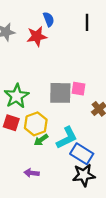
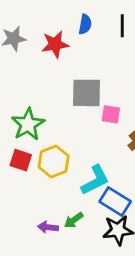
blue semicircle: (49, 19) -> (85, 24), moved, turned 32
gray square: (60, 93) -> (87, 93), moved
green arrow: (41, 140) -> (74, 220), moved

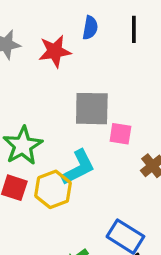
cyan L-shape: (95, 180) -> (78, 167), moved

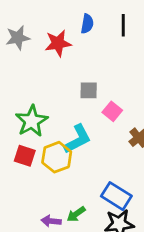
gray square: (92, 109) -> (89, 90), size x0.6
pink square: (120, 134) -> (112, 111), turned 30

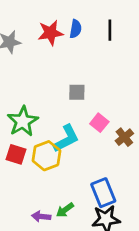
red star: (58, 43) -> (50, 33), moved
pink square: (112, 111) -> (99, 123), moved
blue rectangle: (116, 196) -> (103, 193), turned 36

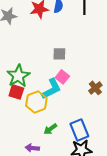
pink square: (99, 123) -> (62, 77), moved
red square: (16, 154) -> (16, 92), moved
green arrow: (65, 210) -> (50, 129), moved

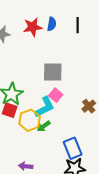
gray square: (59, 54) -> (53, 72), size x1.5
green arrow: (50, 129) -> (44, 126), moved

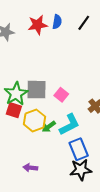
black line: (78, 25) -> (84, 23), turned 35
gray square: (53, 72) -> (37, 90), moved
cyan L-shape: (45, 107) -> (69, 125), moved

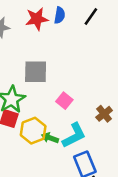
gray square: (37, 90) -> (36, 72), moved
green arrow: (49, 127) -> (50, 138), turned 56

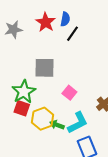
black line: (91, 16) -> (73, 34), moved
red star: (37, 19) -> (46, 22), turned -30

